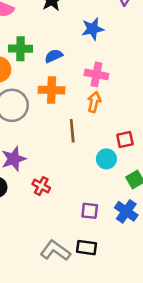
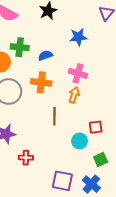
red cross: (41, 186) -> (26, 158), turned -32
purple square: (90, 211) -> (62, 181), size x1.5

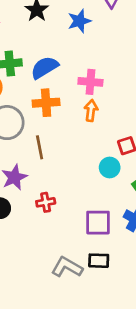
blue star: (78, 37) -> (79, 21), moved
blue semicircle: (45, 55) -> (45, 67), size x1.5
brown line: (54, 116) -> (40, 147), moved

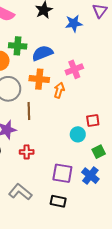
pink cross: (90, 82) -> (74, 69), turned -36
orange arrow: (91, 110) -> (59, 90), moved
gray L-shape: (67, 267) -> (20, 192), moved

